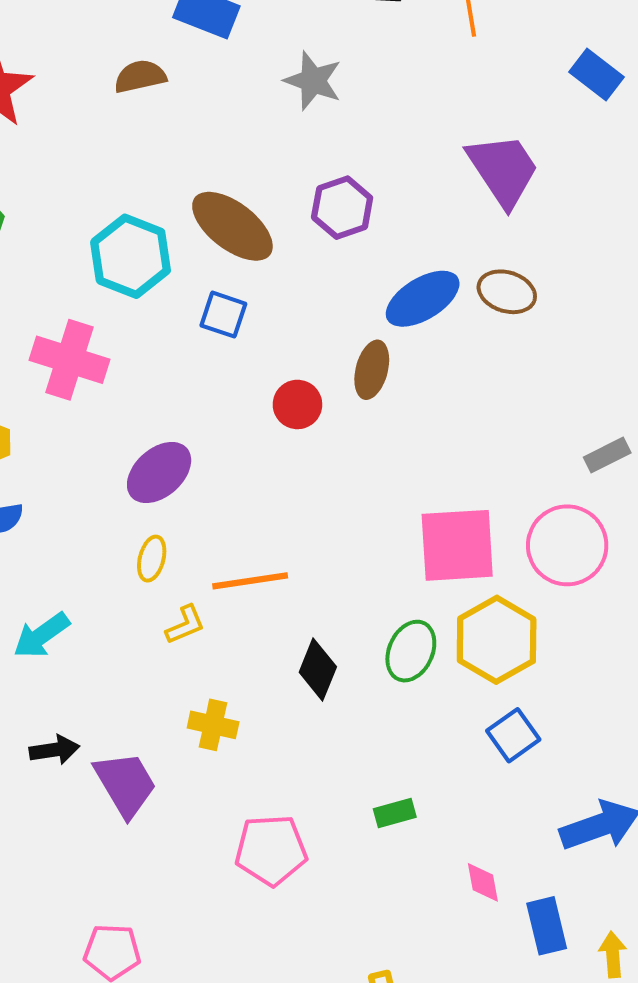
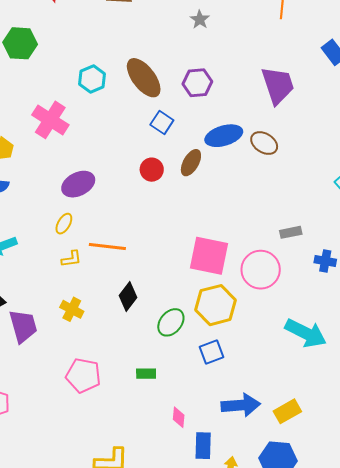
gray star: (313, 81) -> (200, 20), size x0.7
cyan hexagon: (131, 256) -> (92, 79), size x0.7
blue square: (223, 315) -> (162, 123), moved
green ellipse: (411, 651) -> (171, 322), moved

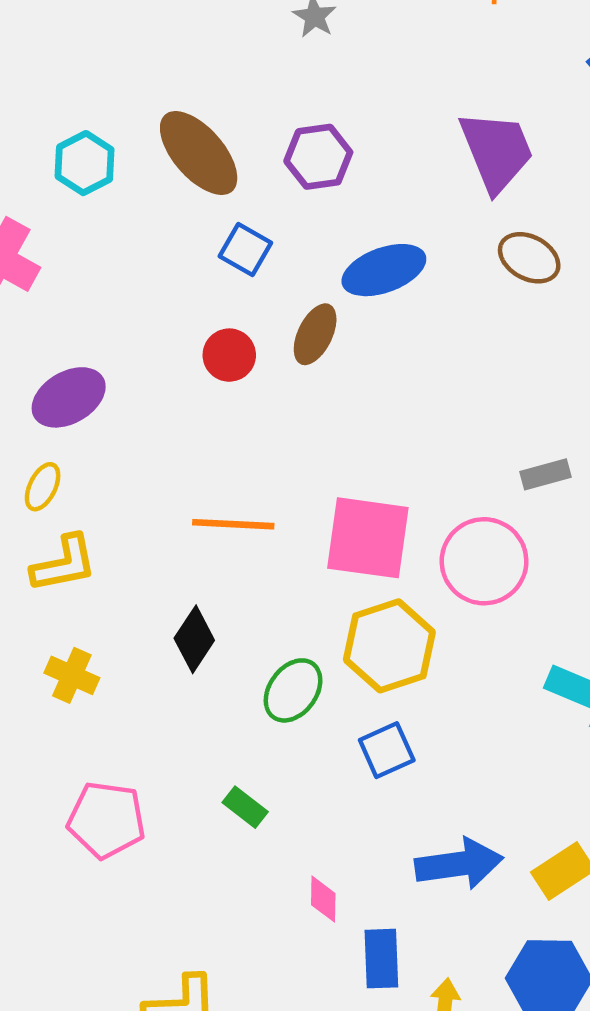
brown ellipse: (264, 143) -> (529, 258), moved
orange line: (107, 246) -> (233, 524), moved
yellow L-shape: (71, 259) -> (64, 564), size x1.5
green rectangle: (146, 374) -> (245, 807), turned 42

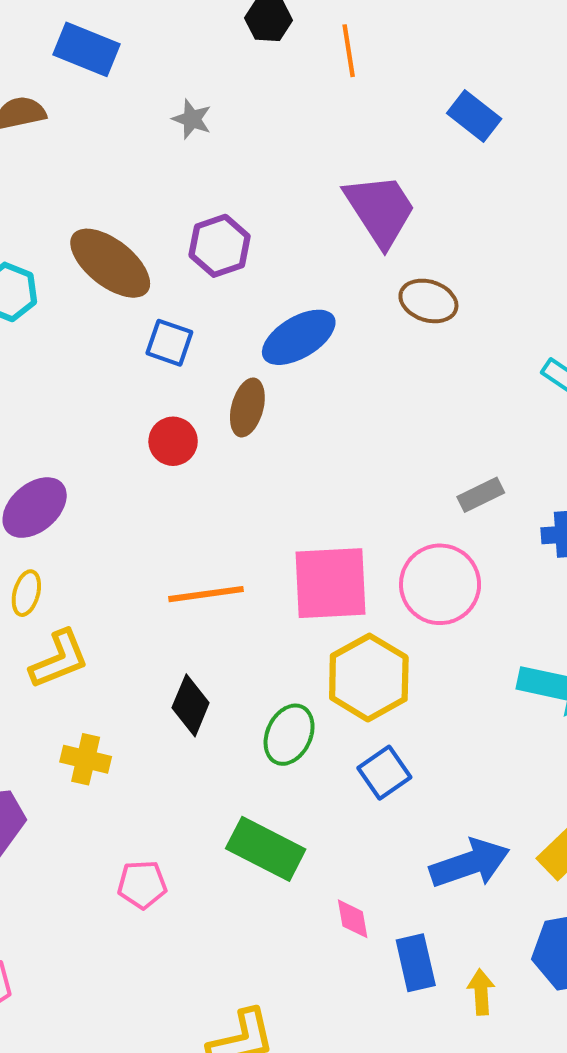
green rectangle: (245, 807) -> (266, 849), size x1.8
pink pentagon: (106, 820) -> (142, 884), size x0.7

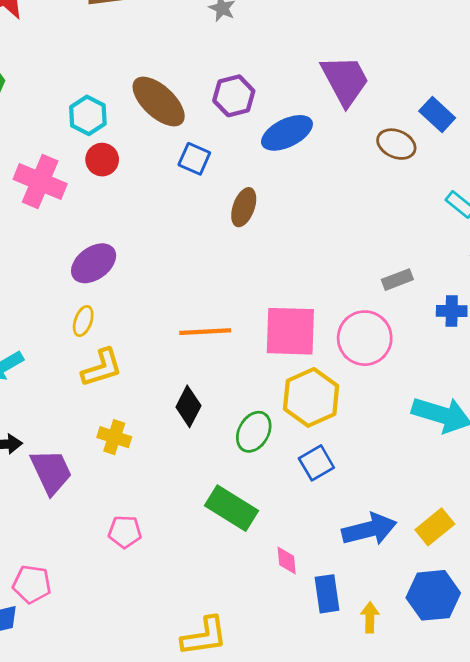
blue rectangle: (474, 116) -> (437, 115), moved
brown ellipse: (428, 301) -> (396, 144), moved
blue ellipse: (299, 337) -> (287, 133), moved
red circle: (173, 441) -> (102, 160), moved
pink pentagon: (142, 884) -> (125, 532), moved

